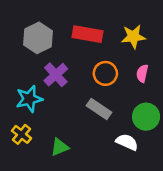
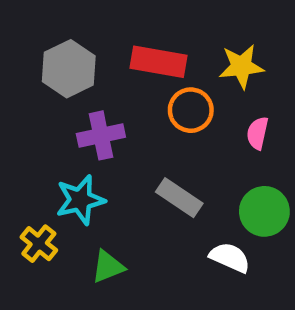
orange circle: (105, 73) -> (191, 110), moved
purple cross: (56, 75) -> (101, 135), turned 30
cyan star: (29, 99) -> (80, 200), moved

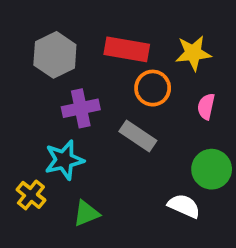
gray rectangle: (179, 198) -> (138, 136), moved

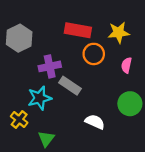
gray hexagon: (55, 55) -> (19, 38), moved
gray rectangle: (138, 136) -> (70, 86), moved
white semicircle: (184, 206) -> (95, 122), moved
green triangle: (86, 213) -> (46, 139), moved, turned -30

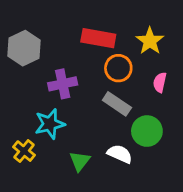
yellow star: (119, 32) -> (150, 41), turned -30
gray rectangle: (70, 86) -> (117, 104), moved
green circle: (130, 104) -> (147, 131), moved
green triangle: (46, 139) -> (80, 161), moved

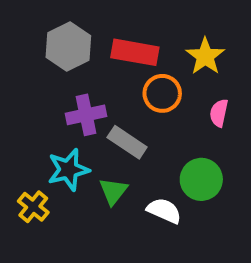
gray hexagon: (24, 48) -> (68, 46), moved
gray rectangle: (117, 104) -> (127, 142), moved
green triangle: (80, 161) -> (113, 191), moved

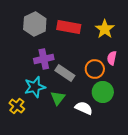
orange circle: (162, 93) -> (95, 69), moved

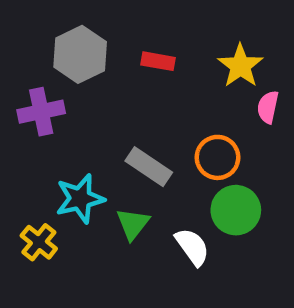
red rectangle: (69, 27) -> (158, 61), size x0.6
pink semicircle: (112, 58) -> (268, 107), moved
purple cross: (44, 59) -> (41, 112), moved
white semicircle: (84, 108) -> (192, 247), turned 30

